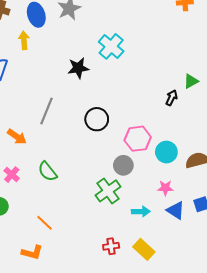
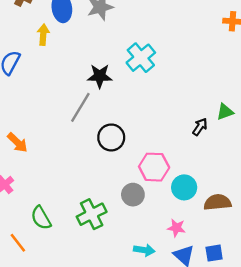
gray line: (47, 111) -> (80, 107), moved
green semicircle: (48, 171) -> (41, 218), moved
green cross: (108, 191) -> (92, 214), moved
orange line: (44, 223) -> (18, 243), moved

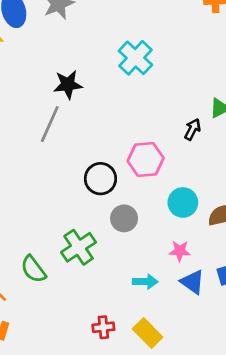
cyan cross: (141, 58) -> (135, 58), moved
black circle: (111, 137) -> (100, 179), moved
pink hexagon: (154, 167) -> (146, 160), moved
green semicircle: (41, 218) -> (33, 269), moved

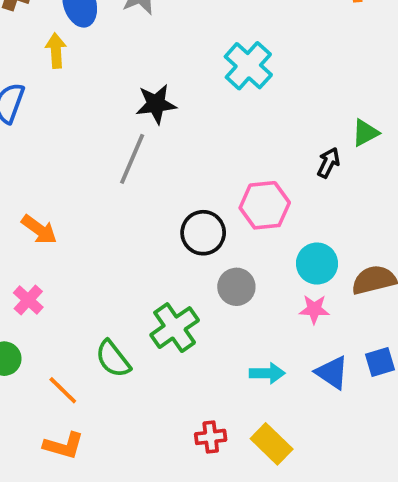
pink star: (180, 251) -> (314, 309), moved

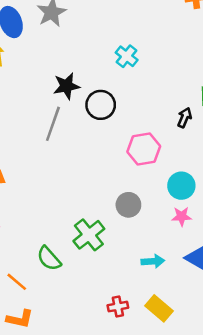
cyan cross: (248, 66) -> (127, 56), size x0.7
black circle: (203, 233) -> (101, 105), moved

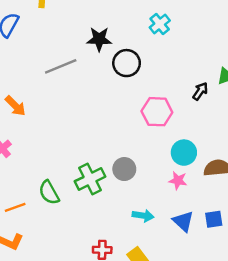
gray line: (53, 124) -> (61, 66), moved, turned 36
gray circle: (128, 205) -> (124, 169), moved
orange line: (17, 282) -> (15, 207), turned -72

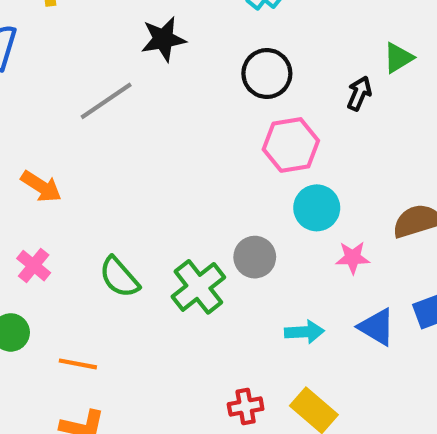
black circle: (127, 63) -> (267, 74), moved
cyan circle: (184, 153) -> (317, 208), moved
green semicircle: (49, 193) -> (119, 277), moved
orange line: (15, 207) -> (78, 364), turned 42

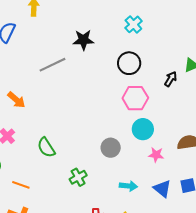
green cross: (198, 287) -> (78, 177), moved, size x0.7

